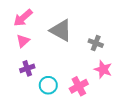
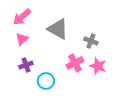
pink cross: (79, 86) -> (75, 63), moved

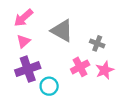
purple cross: (26, 65) -> (28, 69), size x1.6
pink star: (98, 66) -> (105, 70), turned 30

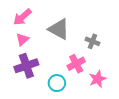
pink star: (105, 70) -> (98, 79), moved
cyan circle: (49, 86) -> (57, 83), moved

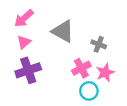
pink star: (98, 79) -> (105, 73), moved
cyan circle: (57, 83) -> (89, 91), moved

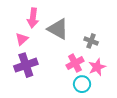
pink arrow: (24, 18) -> (33, 18), moved, turned -42

